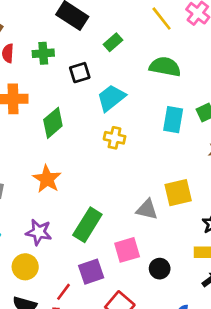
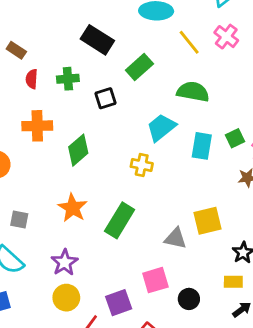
green rectangle: (113, 42) -> (139, 67), size x1.4
cyan trapezoid: (111, 98) -> (161, 127), moved
green rectangle: (87, 225) -> (120, 220), moved
purple star: (39, 232) -> (65, 262), turned 30
yellow circle: (25, 267) -> (66, 298), moved

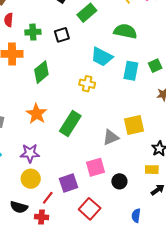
green cross: (68, 79) -> (33, 32), moved
cyan trapezoid: (161, 127) -> (102, 57), turned -115
gray triangle: (176, 238) -> (111, 137), turned -36
purple star: (65, 262) -> (30, 153), turned 30

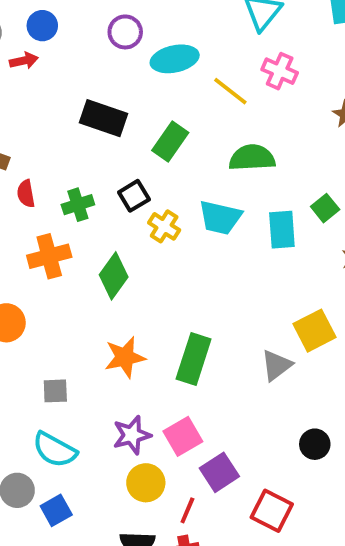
yellow cross: (87, 84) -> (164, 226), moved, turned 35
orange star: (36, 114) -> (125, 357), turned -30
pink square: (95, 167) -> (183, 436), moved

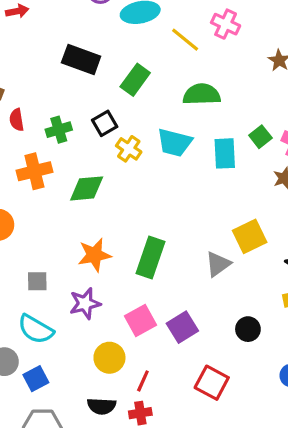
green diamond: (114, 276) -> (87, 188), turned 48
purple star: (132, 435) -> (85, 303), moved
purple square: (219, 472) -> (182, 327), moved

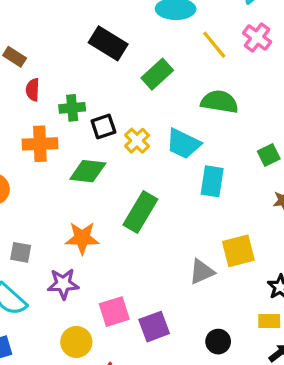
black square: (105, 123) -> (103, 127), moved
cyan rectangle: (225, 153) -> (212, 181), moved
green rectangle: (150, 258) -> (140, 212), moved

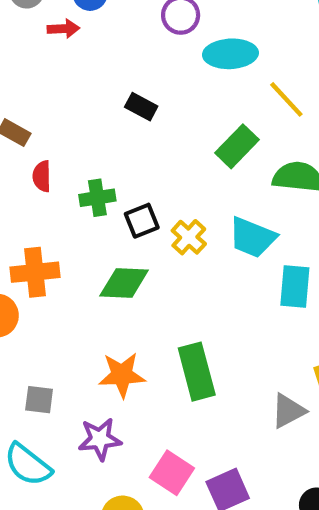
black rectangle: (108, 43) -> (141, 107), size x0.6
green rectangle: (157, 74) -> (237, 146), moved
orange cross: (40, 144) -> (35, 272), moved
green rectangle: (140, 212) -> (197, 372), moved, turned -42
pink square: (114, 312) -> (172, 473), turned -36

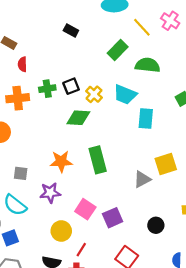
green cross: (97, 198) -> (47, 89), moved
orange cross: (35, 272) -> (18, 98), moved
green diamond: (124, 283) -> (78, 118), moved

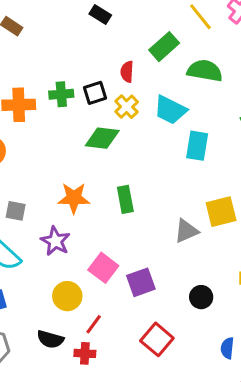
red semicircle: (22, 64) -> (127, 72), moved
green rectangle: (98, 160) -> (125, 199), size x0.7
purple star: (50, 193) -> (55, 241), turned 30

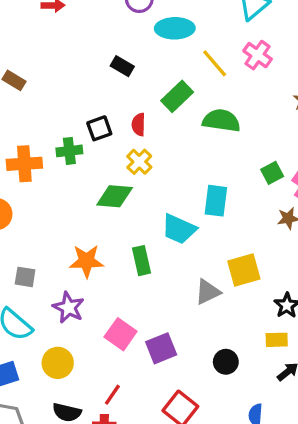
black rectangle: (100, 15) -> (122, 66), moved
black square: (95, 93) -> (99, 128), moved
cyan trapezoid: (170, 110) -> (179, 229), moved
yellow circle: (67, 296) -> (58, 363), moved

